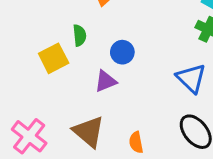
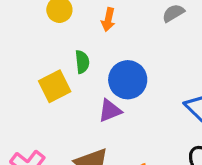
blue circle: (122, 52) -> (128, 80), size x1.5

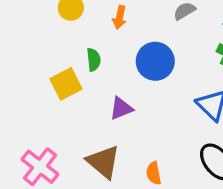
blue circle: (128, 80) -> (155, 61), moved

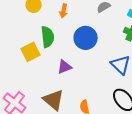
green semicircle: (94, 60) -> (48, 37), size x1.5

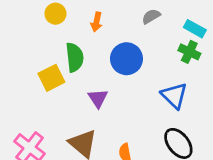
purple triangle: (65, 67) -> (98, 98), turned -42

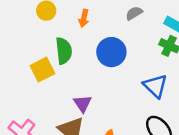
purple triangle: (98, 98) -> (83, 103), moved

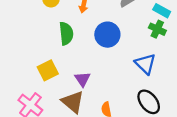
yellow square: (42, 70) -> (48, 70), moved

